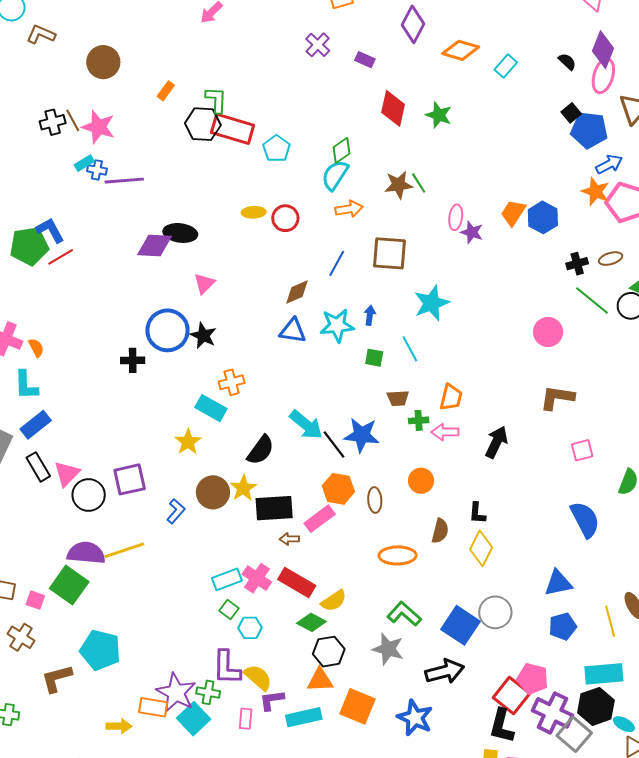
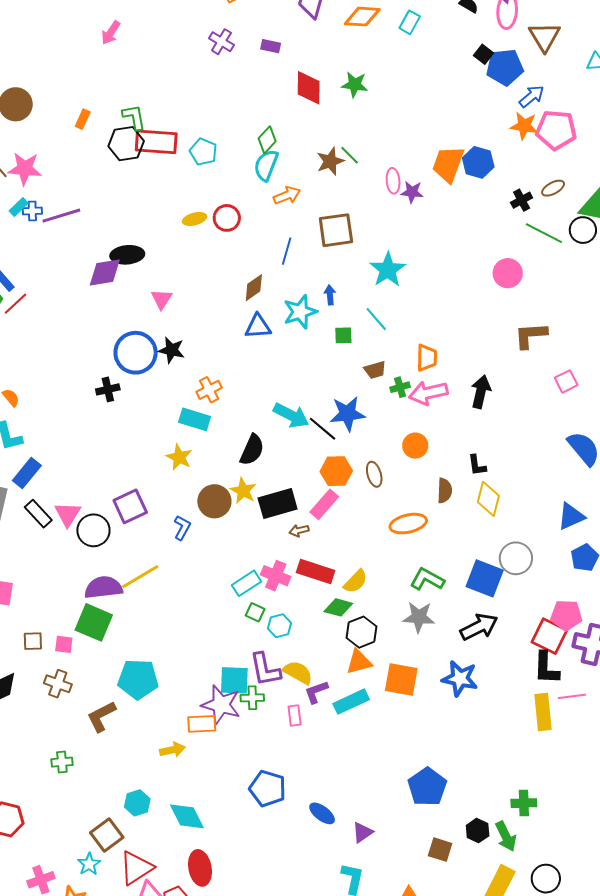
orange trapezoid: (513, 213) -> (448, 164), size x1.4
pink arrow: (445, 432) -> (428, 393), size x1.4
cyan square: (194, 719) -> (234, 680), moved, turned -32

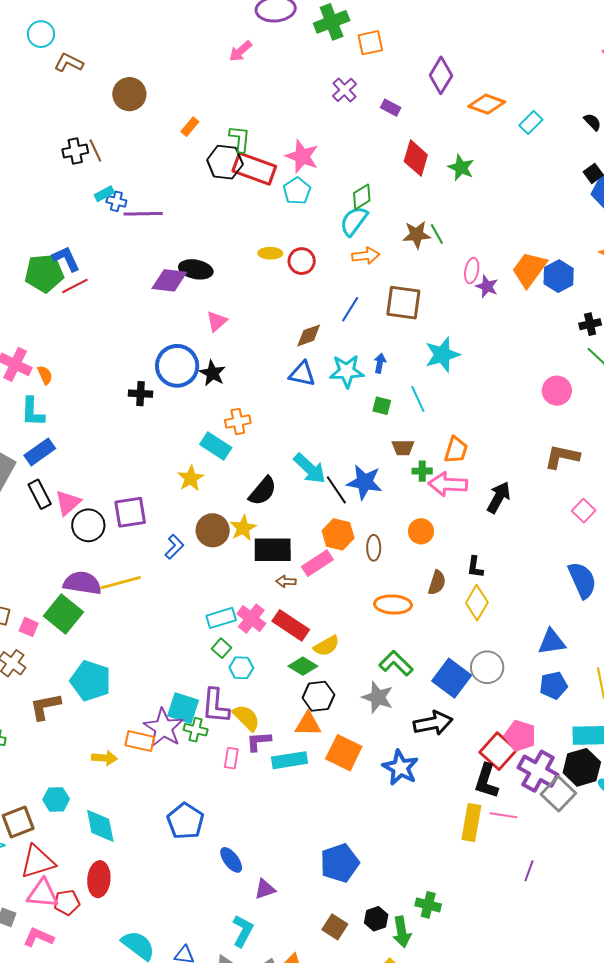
pink star: (25, 169) -> (302, 156), moved
pink square: (566, 381) -> (584, 511), turned -35

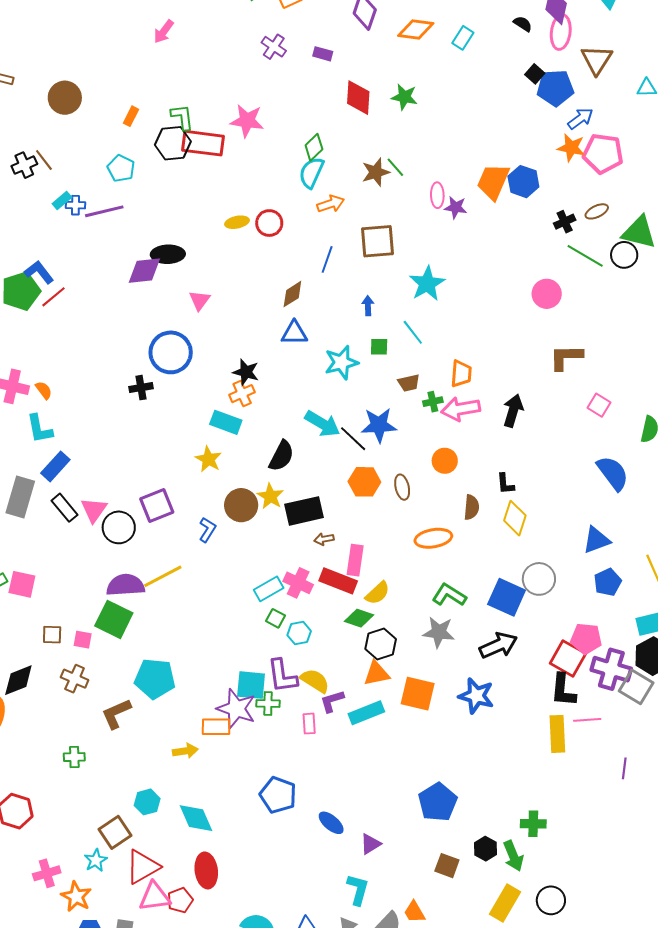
cyan pentagon: (297, 191) -> (121, 168), moved
cyan star: (347, 371) -> (341, 363), moved
black star: (212, 373) -> (246, 372), moved
pink rectangle: (317, 563) -> (355, 560), moved, turned -36

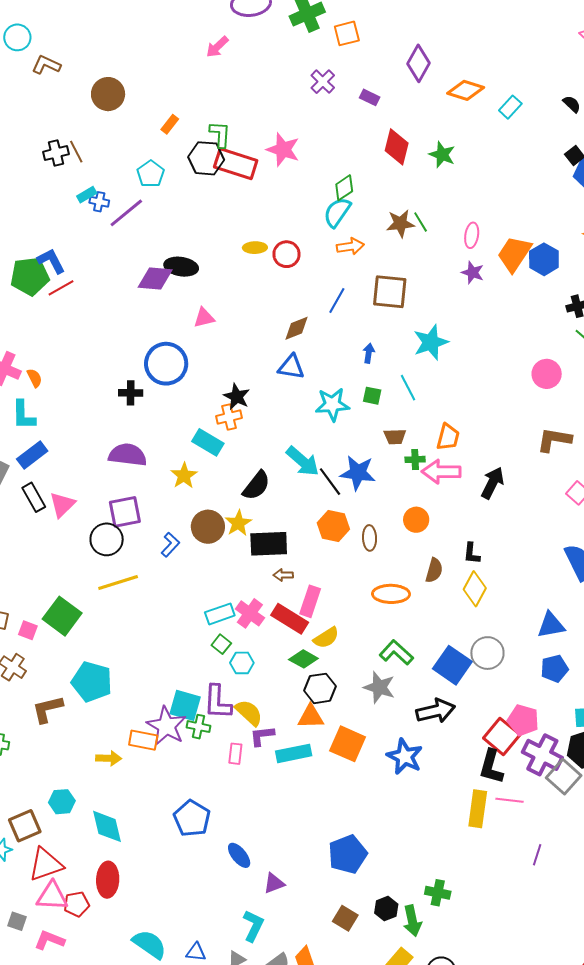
pink ellipse: (437, 195) -> (472, 235), moved
purple line: (104, 211) -> (126, 213), turned -36
pink triangle: (200, 300) -> (204, 318), turned 30
black circle: (119, 527) -> (107, 539), moved
purple semicircle: (125, 585) -> (128, 455), moved

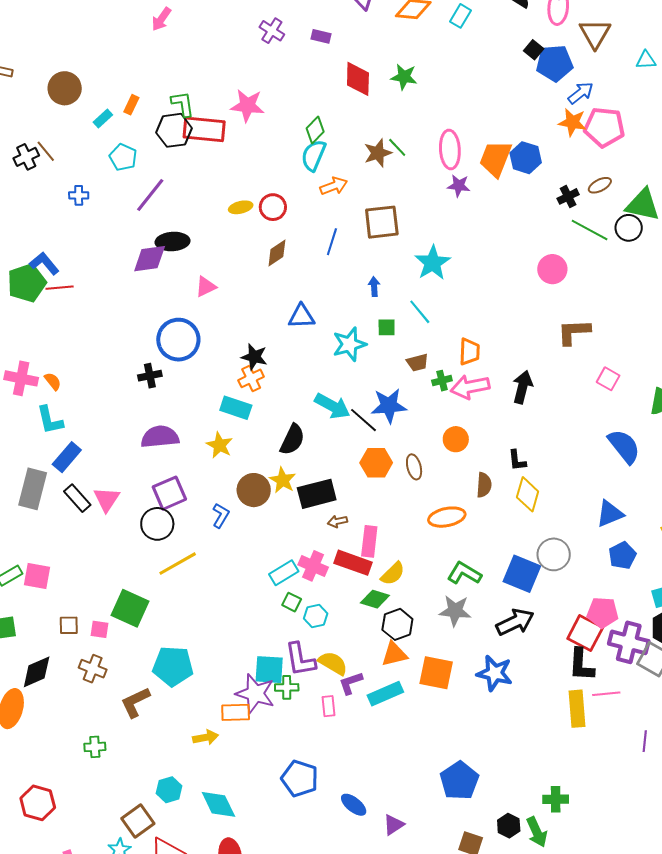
cyan rectangle: (87, 195) -> (103, 119), moved
purple line: (126, 213) -> (150, 195), moved
pink ellipse: (472, 235) -> (450, 150), size x1.5
red line: (61, 288) -> (60, 288), turned 36
brown diamond: (296, 328) -> (277, 253), moved

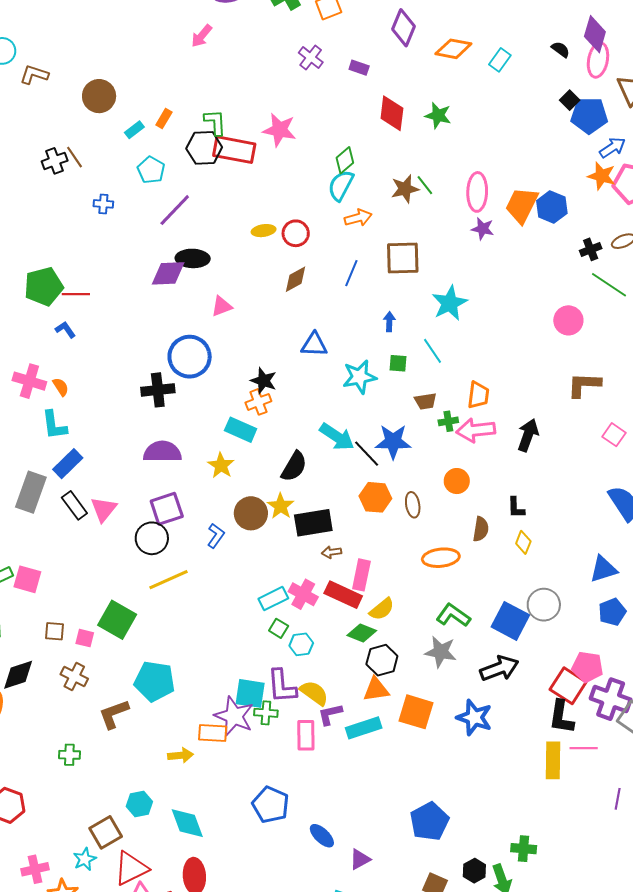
blue L-shape: (44, 263) -> (65, 330), moved, size x0.7
black cross: (150, 376) -> (158, 390), size x1.4
yellow diamond: (528, 494) -> (523, 542), size x0.7
pink rectangle: (329, 706) -> (306, 735), size x1.4

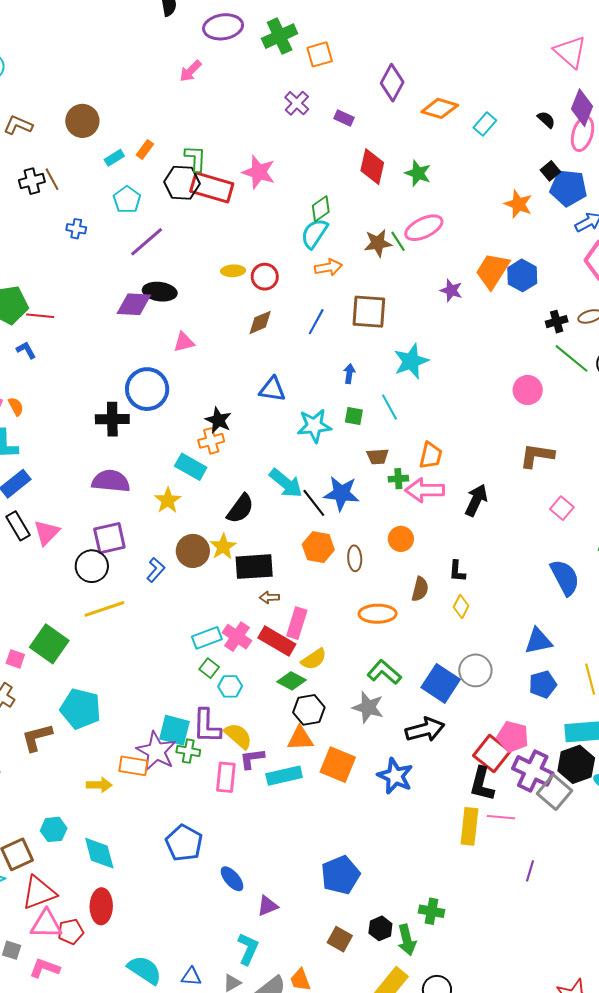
brown L-shape: (34, 75) -> (18, 125), moved
orange star: (602, 176) -> (518, 204), moved
pink ellipse: (477, 192) -> (424, 228), moved, turned 57

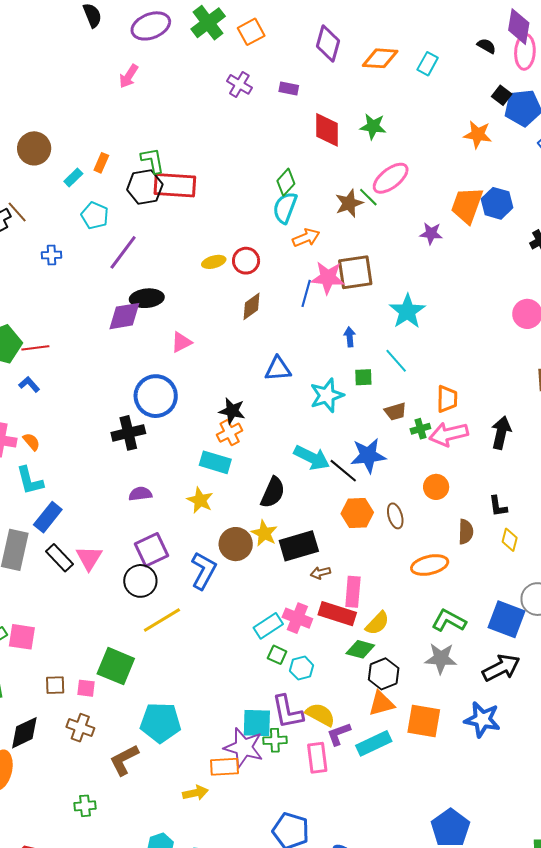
pink star: (259, 172) -> (328, 278), moved
purple semicircle: (111, 481) -> (140, 494), size x0.6
blue L-shape: (156, 570) -> (204, 571), size x1.5

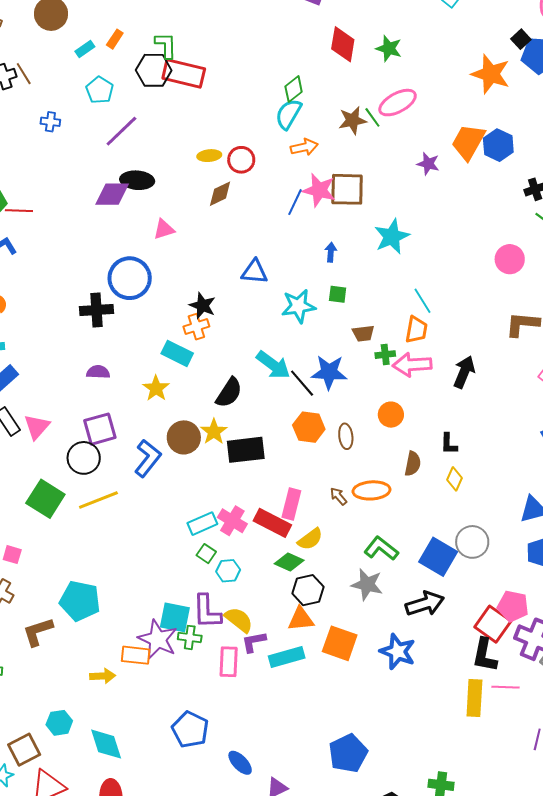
orange star: (478, 135) -> (491, 74), size x1.4
brown diamond: (251, 306) -> (220, 194), moved
cyan line: (396, 361) -> (423, 301), moved
brown arrow: (320, 573) -> (338, 496), moved, turned 54
green square: (116, 666) -> (45, 499), moved

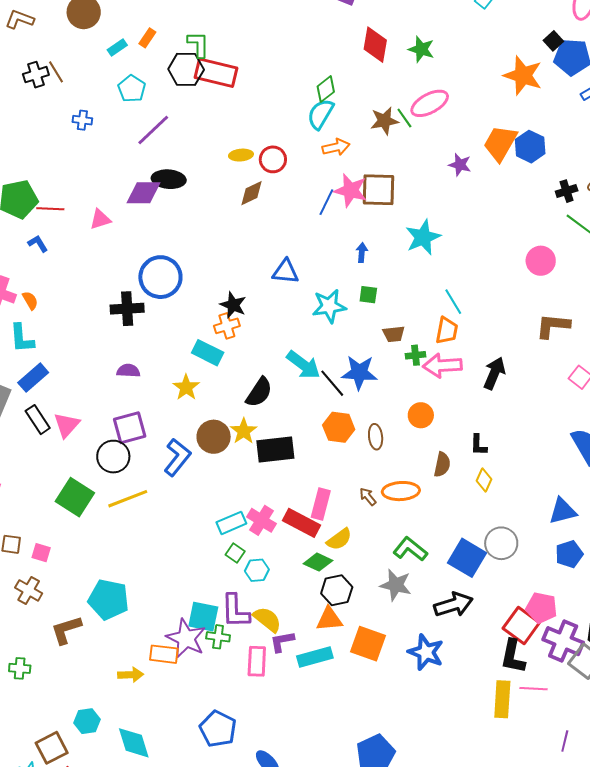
pink triangle: (164, 229) -> (100, 219), moved

